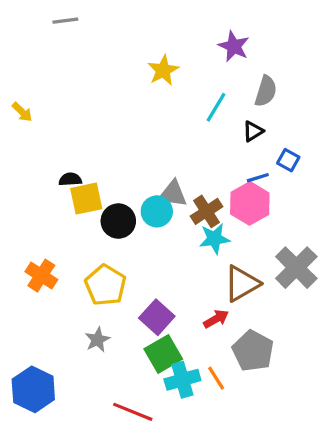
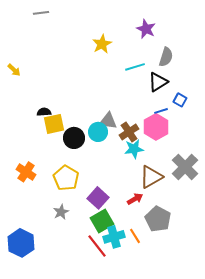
cyan line: (216, 107) -> (135, 67), turned 42
black triangle: (253, 131) -> (158, 82), size x1.5
red line: (133, 412) -> (97, 246), moved, turned 30

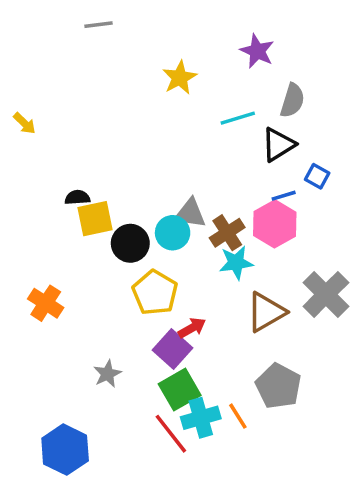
gray line: (41, 13) -> (99, 25), moved
yellow pentagon: (66, 178) -> (155, 293), moved
red arrow: (135, 199) -> (192, 328), moved
blue hexagon: (21, 243) -> (65, 450), moved

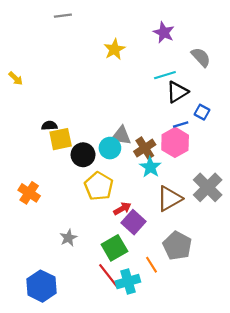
gray semicircle: (292, 100) -> (201, 57), moved, turned -60
cyan line: (238, 118) -> (165, 75), moved
cyan star: (236, 263) -> (150, 167), turned -30
purple square: (173, 349) -> (134, 222), moved
cyan cross: (201, 418) -> (128, 282), moved

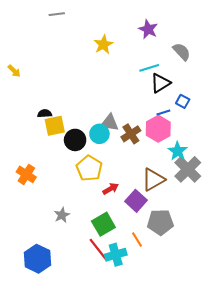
cyan star: (150, 167) -> (178, 151), moved
purple square: (134, 222) -> (136, 201), moved
gray pentagon: (177, 246) -> (160, 222), turned -30

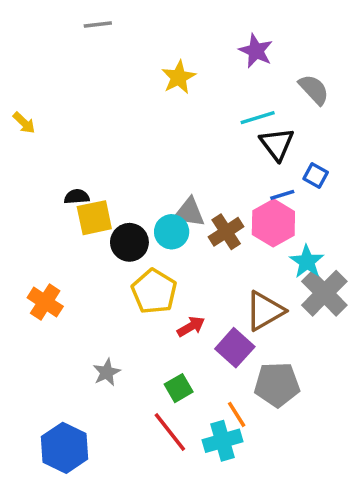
black triangle: (160, 83) -> (277, 144), turned -35
green square: (103, 224) -> (179, 388), size x0.7
cyan cross: (116, 255) -> (223, 441), moved

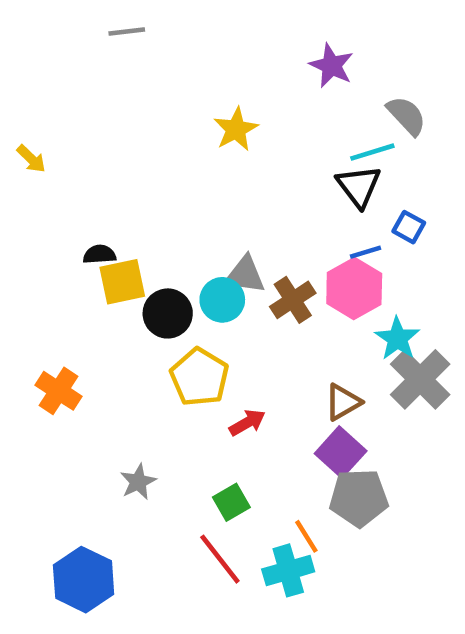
yellow star: (179, 77) -> (236, 129), moved
cyan line: (258, 118) -> (372, 152), moved
brown triangle: (265, 311) -> (343, 402), size x0.7
purple square: (235, 348) -> (341, 452), moved

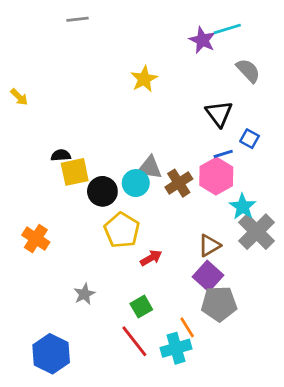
cyan line: (372, 152) -> (227, 29), moved

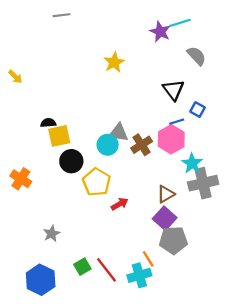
black circle: (102, 191) -> (71, 161), moved
gray cross: (257, 232) -> (203, 183), turned 32
orange cross: (36, 239) -> (21, 179), moved
gray star: (84, 294) -> (52, 234), moved
green square: (141, 307) -> (82, 267), moved

